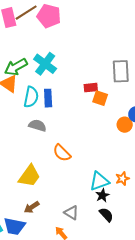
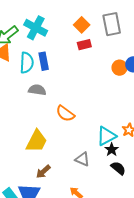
orange square: (100, 98) -> (82, 25), moved, turned 35
orange circle: (125, 125) -> (119, 68), moved
gray triangle: (71, 213) -> (82, 159), moved

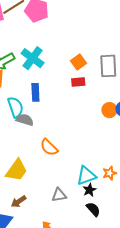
cyan semicircle: (27, 63) -> (15, 107), moved, turned -30
gray triangle: (82, 159) -> (59, 195), turned -42

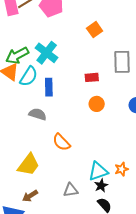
orange square: (78, 62) -> (95, 30), moved
cyan semicircle: (15, 107) -> (29, 76), moved, turned 50
orange circle: (109, 110) -> (97, 104), moved

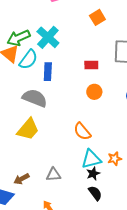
gray semicircle: (38, 114) -> (35, 98), size x1.4
orange semicircle: (61, 142) -> (82, 131), moved
yellow trapezoid: (29, 165) -> (28, 129), moved
gray triangle: (71, 190) -> (53, 175), moved

